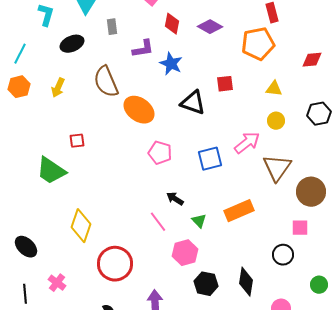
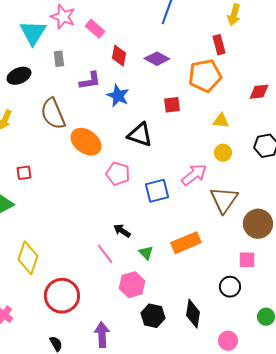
red square: (225, 84) -> (172, 105), moved
pink pentagon: (160, 153) -> (118, 174), moved

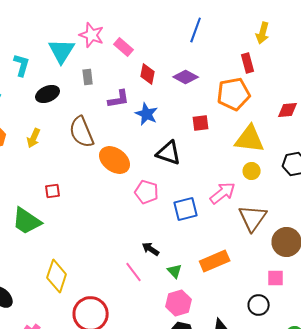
yellow triangle: (221, 121) -> (250, 139), size x1.8
pink hexagon: (132, 285) -> (179, 303), moved

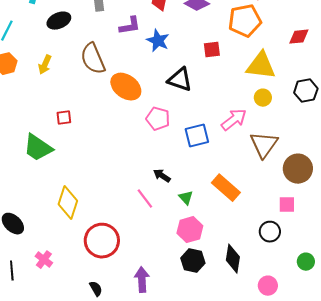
orange rectangle: (215, 261) -> (226, 188), turned 64

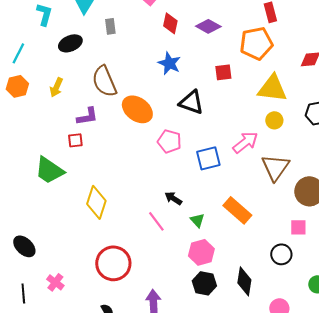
purple L-shape: (130, 26) -> (87, 116), moved
yellow diamond: (68, 203) -> (96, 202), moved

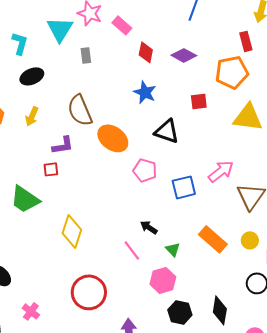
black ellipse: (70, 43) -> (32, 76), moved
yellow circle: (274, 120) -> (250, 240), moved
pink hexagon: (201, 252) -> (163, 280), moved

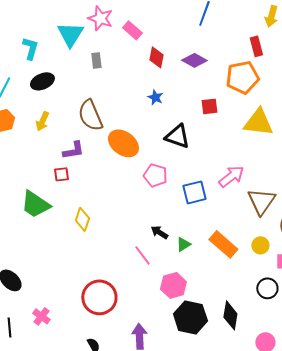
blue star: (145, 92) -> (155, 97), size x0.7
yellow diamond: (72, 231) -> (82, 219), moved, size x0.7
green triangle: (173, 249) -> (183, 244), moved, turned 42
black hexagon: (180, 312) -> (190, 317), size x1.4

